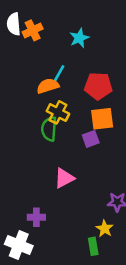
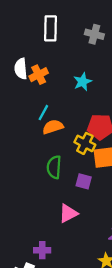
cyan line: (59, 73) -> (43, 113), moved
yellow cross: (58, 112) -> (85, 143), moved
purple square: (91, 139) -> (84, 181), moved, turned 35

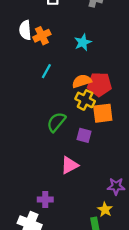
orange semicircle: (53, 127) -> (82, 81), moved
green semicircle: (54, 167) -> (56, 122), turned 35

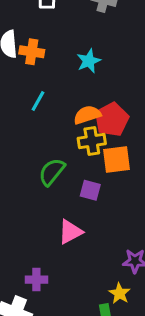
orange cross: (42, 36) -> (32, 52), turned 35
red pentagon: (99, 84) -> (112, 119), turned -30
yellow cross: (85, 100) -> (92, 141), turned -36

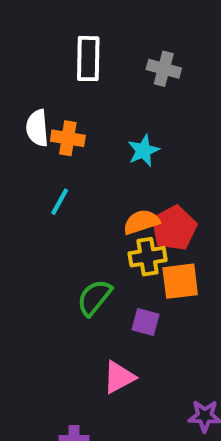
cyan line: (38, 101) -> (60, 202), moved

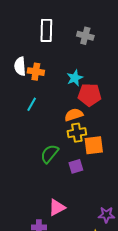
red pentagon: (174, 228) -> (90, 95), moved, turned 30
purple square: (145, 322) -> (76, 166), turned -32
pink triangle: (119, 377) -> (57, 207), moved

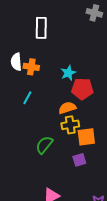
gray cross: (85, 36) -> (94, 13), moved
purple square: (76, 166) -> (79, 160), moved

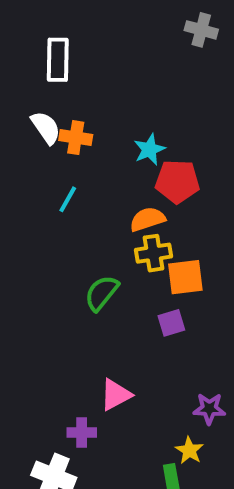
white rectangle: (41, 28) -> (58, 60), moved
white semicircle: (16, 62) -> (46, 128), turned 150

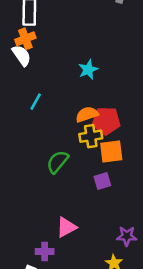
orange cross: (76, 138) -> (25, 39), moved, turned -30
red pentagon: (177, 181) -> (106, 121), moved

